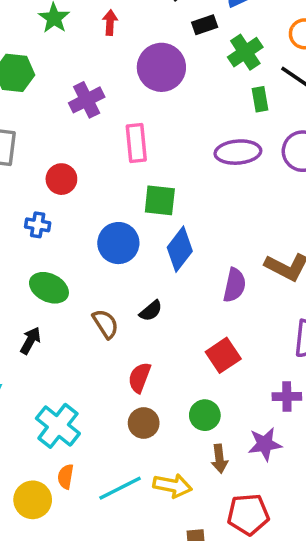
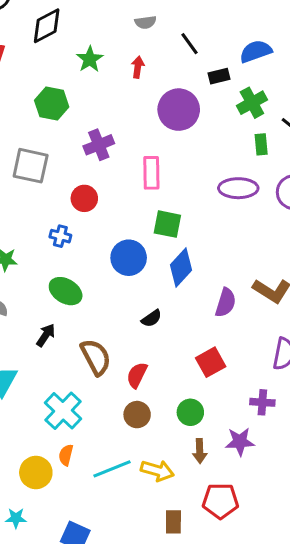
purple cross: (87, 100) -> (99, 145), moved
brown semicircle: (105, 324) -> (96, 357), moved, size x1.4

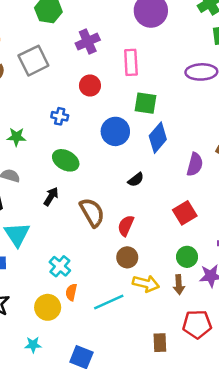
gray square: (31, 166) -> (33, 61), turned -36
red circle: (84, 198) -> (90, 86), moved
cyan cross: (63, 411) -> (60, 266), moved, size x0.7
green circle: (190, 412) -> (187, 257), moved
yellow arrow: (157, 471) -> (146, 284), moved

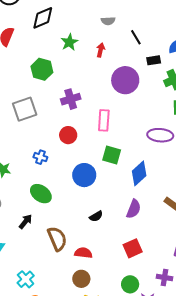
blue diamond: (158, 138) -> (139, 173), moved
purple semicircle: (195, 164) -> (134, 209), moved
red semicircle: (126, 226) -> (83, 253), turned 66

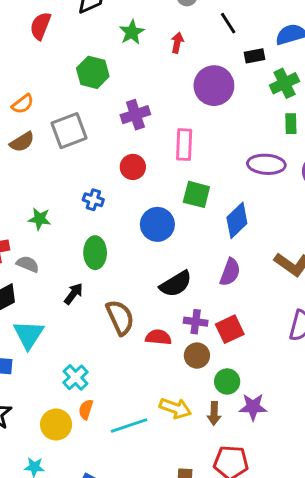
green ellipse: (41, 194) -> (95, 253), turned 55
black semicircle: (96, 216) -> (176, 284), size x1.6
purple cross: (165, 278) -> (196, 322), moved
brown circle: (81, 279) -> (197, 356), moved

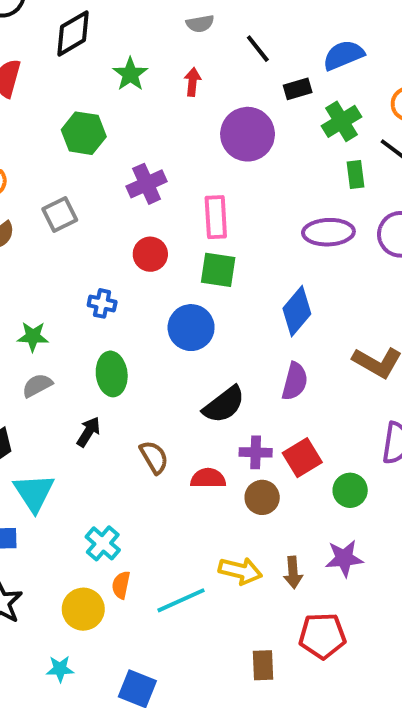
gray square: (69, 131) -> (60, 214), size x0.7
green square: (196, 194) -> (218, 270), moved
gray semicircle: (28, 264) -> (37, 385), moved, turned -45
brown semicircle: (120, 317) -> (154, 457), size x0.7
green circle: (227, 381) -> (350, 490), moved

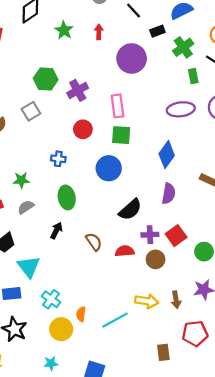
green hexagon: (84, 133) -> (46, 79), moved
cyan cross: (103, 543) -> (51, 299), moved

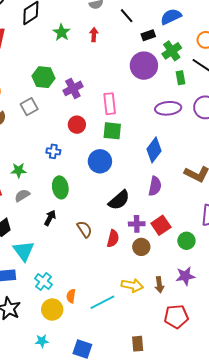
purple circle: (132, 58) -> (144, 66), moved
red semicircle: (125, 251) -> (113, 239), turned 108
brown rectangle: (163, 352) -> (138, 344), moved

